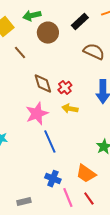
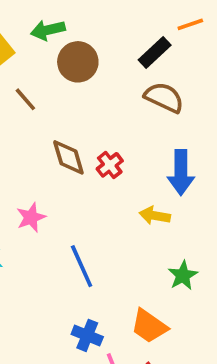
black rectangle: (80, 22) -> (155, 52), moved
yellow arrow: (70, 109) -> (155, 216), moved
pink star: (37, 114) -> (31, 217), moved, size x0.7

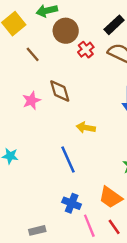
red cross: (110, 165) -> (86, 50), moved
yellow arrow: (155, 216) -> (86, 128), moved
pink star: (31, 217) -> (31, 100), moved

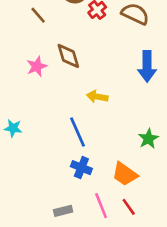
blue cross: (72, 203) -> (81, 168), moved
gray rectangle: (37, 230) -> (63, 211), moved

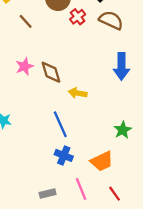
brown diamond: (68, 56) -> (51, 72), moved
orange trapezoid: (125, 174) -> (102, 161), turned -60
red line: (129, 207) -> (115, 194), moved

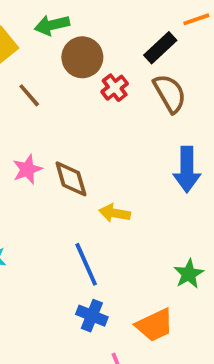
brown semicircle: (111, 20) -> (170, 93), turned 35

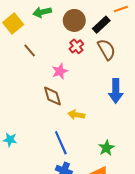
brown circle: (82, 57) -> (74, 20), moved
pink star: (27, 169) -> (60, 71), moved
green star: (189, 274) -> (106, 148), moved

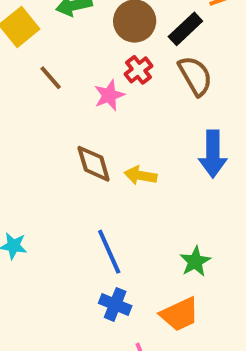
pink star: (60, 71) -> (109, 95), moved
yellow arrow: (76, 115) -> (140, 175), moved

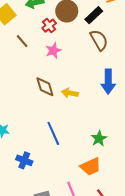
red cross: (139, 70) -> (49, 26), moved
blue cross: (115, 304) -> (24, 160), moved

